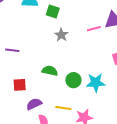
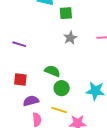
green square: (53, 11) -> (66, 13), turned -32
green circle: (73, 80) -> (62, 88), moved

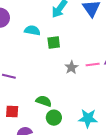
gray star: (70, 38) -> (71, 67), moved

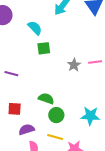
cyan semicircle: (32, 30) -> (35, 28), turned 35
green square: (54, 42) -> (44, 48), moved

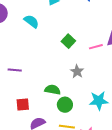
green square: (44, 48) -> (68, 41), moved, turned -32
gray star: (74, 65) -> (77, 71), moved

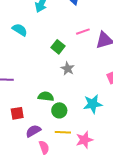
pink line: (96, 47) -> (83, 32), moved
gray star: (77, 71) -> (68, 69), moved

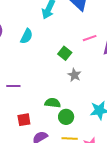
cyan semicircle: (20, 30) -> (27, 36), turned 84

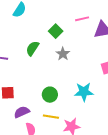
green semicircle: (53, 103) -> (33, 48), moved, turned -70

